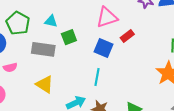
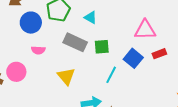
green square: (69, 37) -> (102, 47), moved
cyan line: (97, 77) -> (111, 75), moved

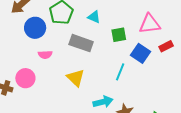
green square: (102, 47) -> (119, 35), moved

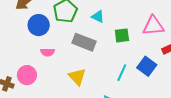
blue square: (141, 53) -> (147, 66), moved

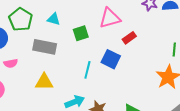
yellow triangle: (77, 77) -> (44, 82), turned -36

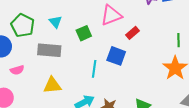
cyan triangle: (54, 19) -> (55, 22), turned 40

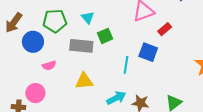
green pentagon: (23, 25) -> (55, 21), turned -30
green square: (84, 33) -> (105, 36), moved

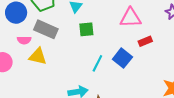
gray rectangle: (81, 46) -> (46, 29), moved
yellow triangle: (84, 81) -> (38, 56), moved

